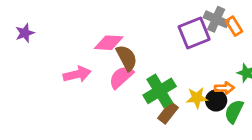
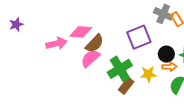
purple square: (194, 33) -> (139, 37), moved
brown semicircle: (127, 58) -> (94, 44), turned 72
pink arrow: (77, 74) -> (56, 44), moved
black circle: (216, 100) -> (166, 54), moved

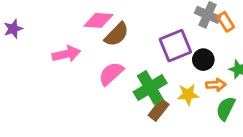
pink diamond: (81, 32) -> (98, 20), moved
brown semicircle: (94, 44) -> (117, 34), moved
black circle: (166, 54) -> (203, 60), moved

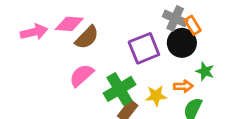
pink arrow: (66, 54) -> (34, 32), moved
black circle: (203, 60) -> (182, 43), moved, size x1.4

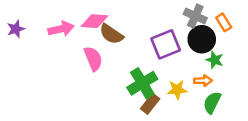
orange rectangle: (193, 25) -> (224, 22), moved
brown semicircle: (87, 37) -> (111, 34), turned 80
green star: (205, 71) -> (215, 60), moved
pink semicircle: (82, 75) -> (93, 59), moved, turned 110

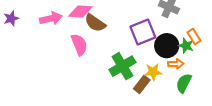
orange rectangle: (224, 22) -> (194, 37), moved
black circle: (202, 39) -> (167, 46), moved
brown rectangle: (150, 104) -> (142, 84), moved

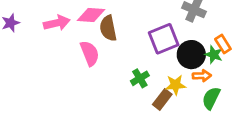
brown semicircle: (95, 23) -> (108, 28), turned 45
green cross: (122, 66) -> (140, 78), size x0.6

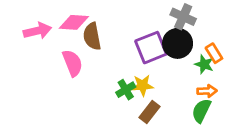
black circle: (191, 55) -> (178, 43), moved
orange arrow: (202, 76) -> (207, 91), moved
yellow star: (175, 85) -> (143, 85), moved

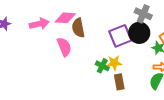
green cross: (126, 90) -> (102, 66), turned -32
brown rectangle: (150, 112) -> (119, 82), turned -49

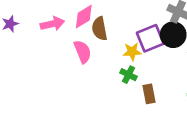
pink diamond: (65, 18) -> (84, 17), turned -35
yellow star: (114, 63) -> (132, 52), moved

